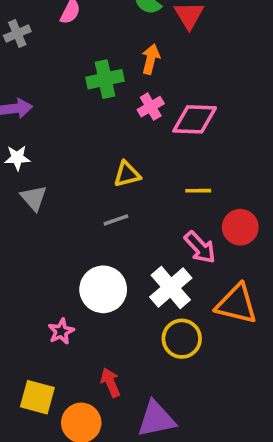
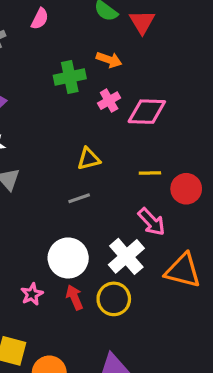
orange arrow: (151, 59) -> (109, 60), turned 95
red circle: (240, 227) -> (186, 189), moved
yellow circle: (182, 339) -> (114, 299), moved
red arrow: (110, 383) -> (74, 297), moved

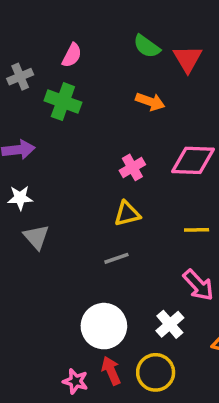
green cross: (70, 77) -> (63, 102), moved, turned 32
pink cross: (109, 101) -> (132, 167), moved
white cross: (126, 256) -> (170, 324), size x0.7
pink star: (32, 294) -> (75, 381), moved, turned -30

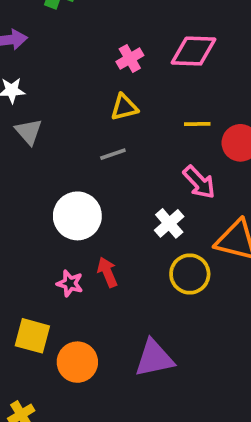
white circle: (104, 326) -> (77, 216), moved
yellow circle: (156, 372) -> (190, 274), moved

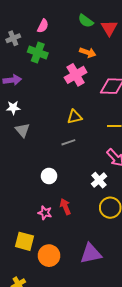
pink cross: (130, 59) -> (76, 75), moved, size x1.5
white circle: (77, 216) -> (49, 176), size x0.6

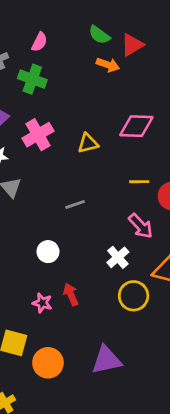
red triangle: (109, 28) -> (132, 45), turned 30
orange arrow: (88, 52) -> (108, 65), moved
pink cross: (76, 75) -> (38, 135), moved
yellow triangle: (75, 117) -> (88, 143), moved

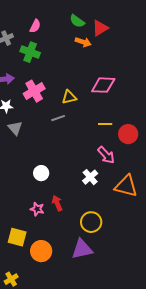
gray line: (75, 205) -> (58, 118), moved
yellow circle: (134, 296) -> (91, 222), moved

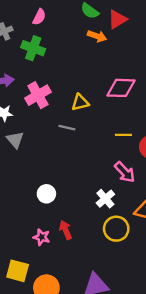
gray line: (58, 118) -> (67, 128), turned 32
yellow circle: (91, 222) -> (116, 229), moved

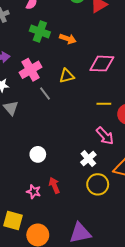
orange arrow: (97, 36) -> (68, 39), moved
green cross: (33, 48) -> (40, 31), moved
gray line: (67, 128) -> (45, 93), moved, turned 40

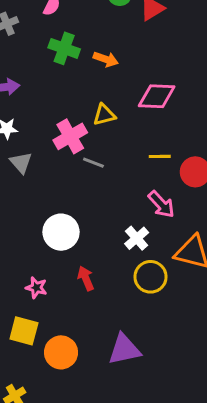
pink cross: (31, 70) -> (70, 136), moved
gray line: (45, 93) -> (93, 163), moved, turned -32
white circle: (38, 154) -> (61, 232), size x1.5
pink star: (34, 192) -> (36, 288), moved

